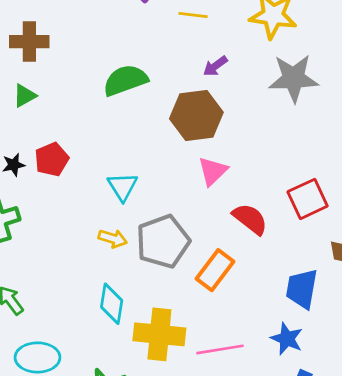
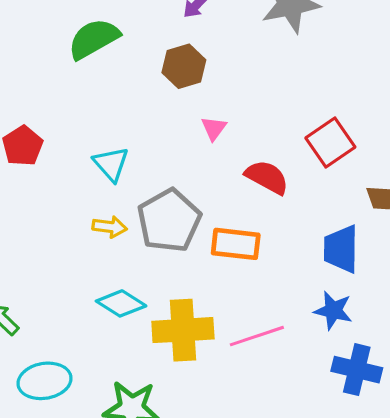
brown hexagon: (196, 115) -> (184, 66), size x0.7
pink triangle: (213, 171) -> (214, 128), size x0.7
orange rectangle: (215, 270) -> (236, 244), turned 69
cyan diamond: (112, 304) -> (121, 303), turned -57

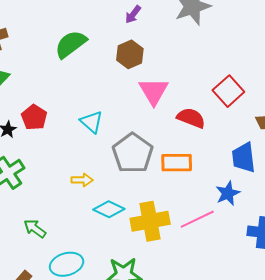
pink triangle: (214, 128) -> (154, 91), size x1.8
yellow arrow: (110, 227) -> (82, 180), moved
blue star: (333, 310) -> (228, 193), moved, turned -30

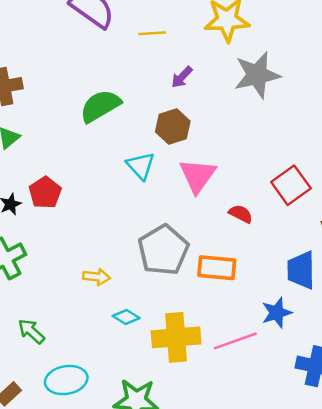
red semicircle: (191, 118) -> (241, 214), size x0.7
cyan triangle: (92, 122) -> (141, 166), moved
cyan diamond: (109, 209) -> (126, 317), size x0.7

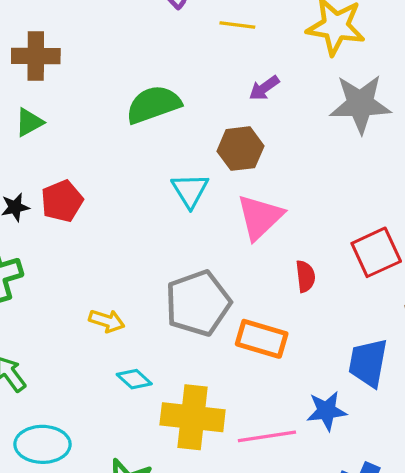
red semicircle: (241, 214) -> (305, 276), turned 45

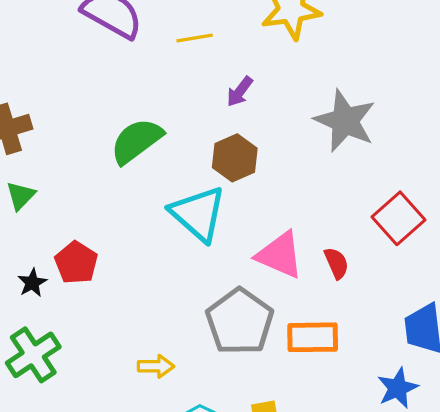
gray star: (360, 104) -> (345, 121), moved, turned -30
cyan triangle: (190, 190) -> (198, 214), size x1.5
pink triangle: (260, 217) -> (280, 255), moved, turned -36

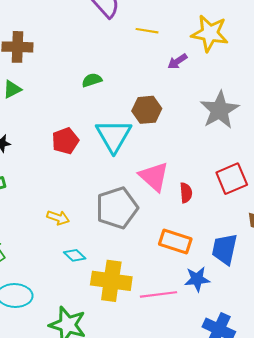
purple arrow: (240, 92) -> (177, 61), moved
green semicircle: (136, 141) -> (92, 80), size x0.6
red pentagon: (76, 263) -> (65, 141), moved
orange rectangle: (313, 337) -> (175, 241), moved

